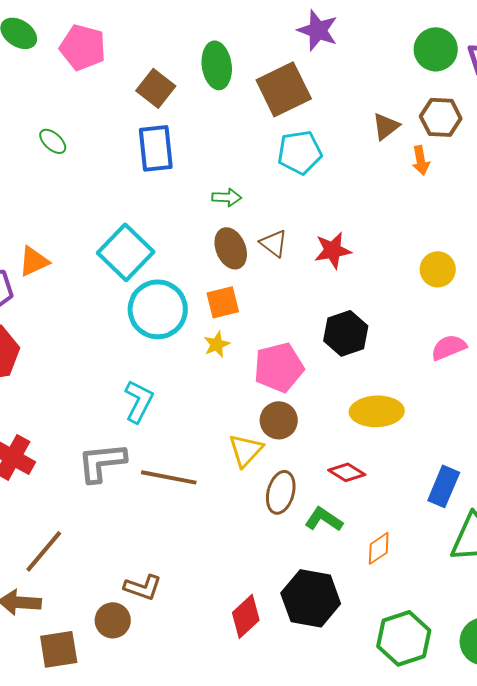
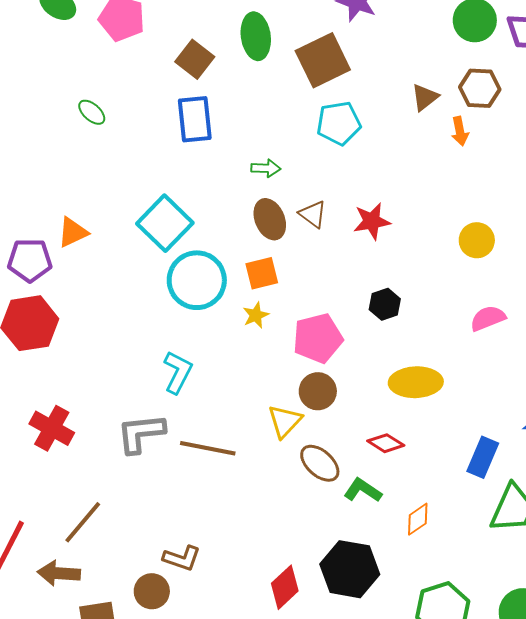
black hexagon: (346, 333) -> (385, 304), size x0.7
brown ellipse: (281, 492) -> (320, 463), turned -63

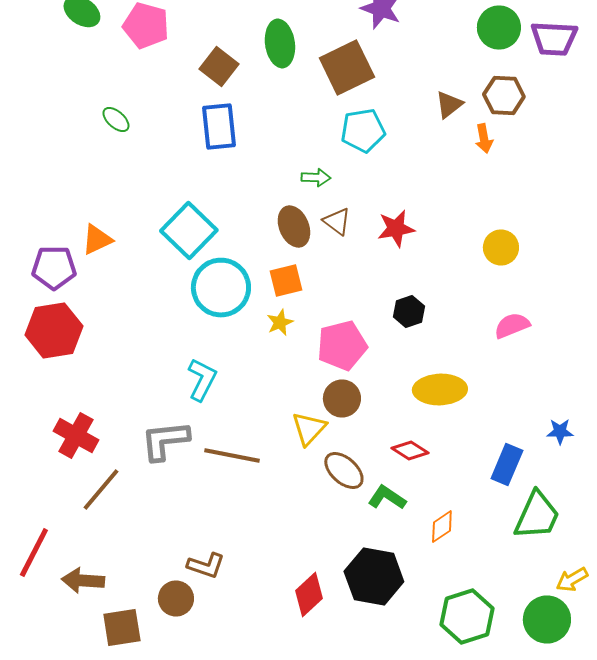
green arrow: (266, 168) -> (316, 178), moved
brown line: (83, 522) -> (101, 490), moved

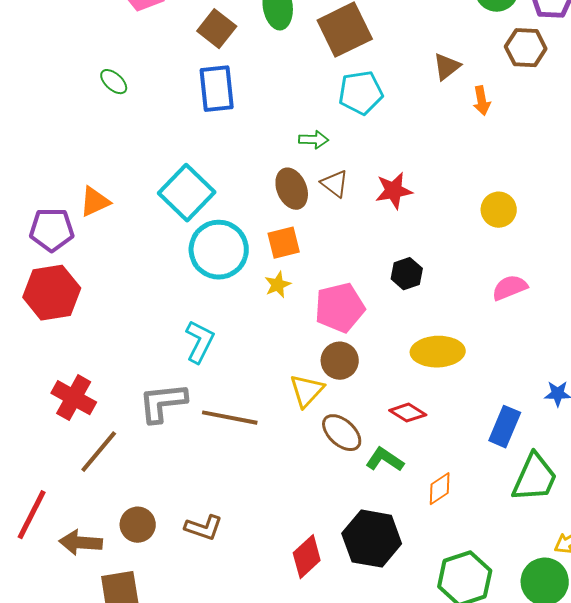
brown hexagon: (504, 96) -> (526, 48), moved
brown circle: (176, 598) -> (138, 525), moved

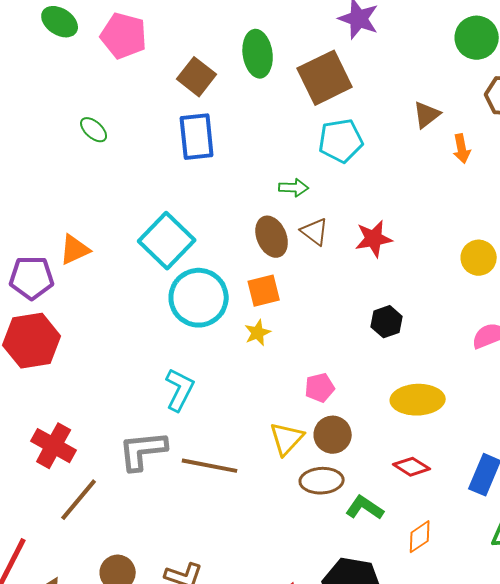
pink pentagon: (340, 308) -> (320, 388), moved, size x0.6
brown circle: (340, 361) -> (333, 435), moved
red diamond: (408, 413) -> (412, 467), moved
brown ellipse: (342, 433) -> (322, 481), turned -45

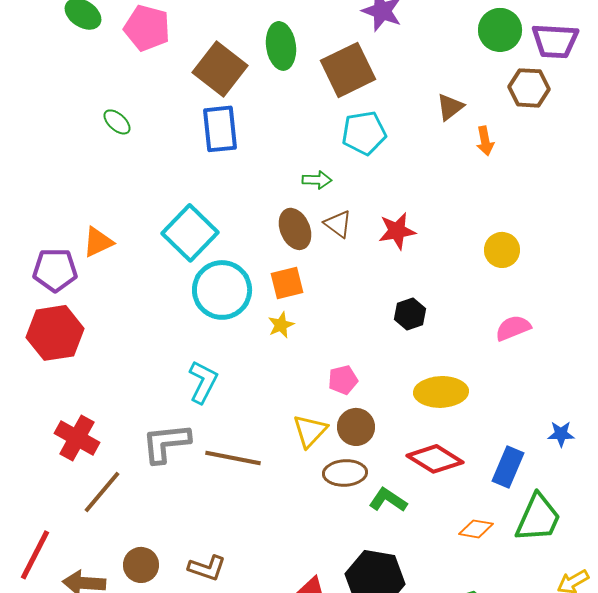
brown square: (197, 77) -> (220, 69), size x1.4
red diamond: (412, 467) -> (435, 459), size x1.5
orange diamond: (420, 537) -> (476, 529), moved, turned 44

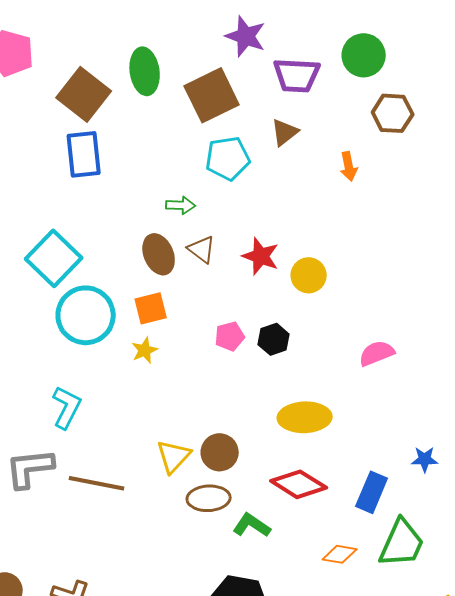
purple trapezoid: (555, 41) -> (297, 75), moved
brown triangle: (450, 107) -> (285, 132), moved
red star: (397, 231) -> (261, 256), turned 30
yellow circle: (502, 250) -> (309, 275), moved
pink pentagon: (343, 380) -> (230, 336), moved

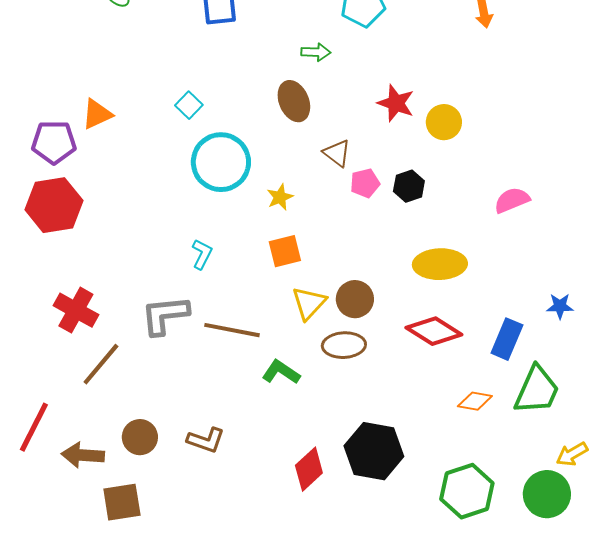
brown triangle: (202, 249) -> (337, 153), moved
cyan square: (54, 258) -> (189, 105), size x0.5
orange square: (151, 308) -> (285, 251), moved
cyan L-shape: (67, 407) -> (202, 254), size x0.7
green L-shape: (252, 525) -> (281, 372), moved

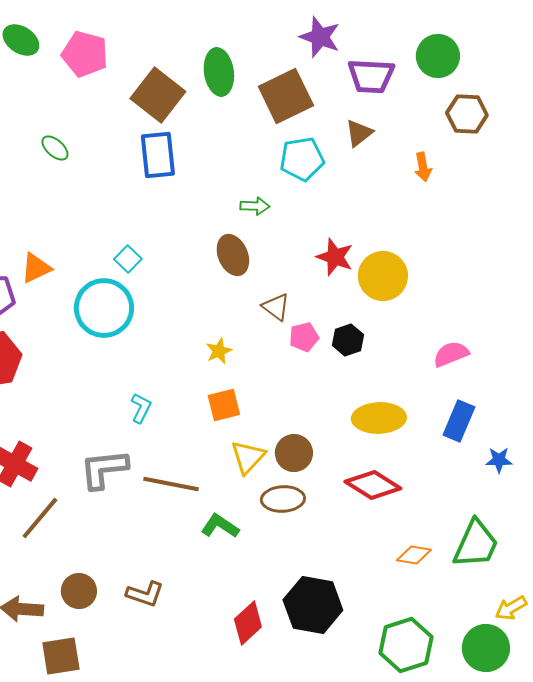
yellow circle: (444, 122) -> (383, 276), size x1.4
cyan circle: (221, 162) -> (104, 308), moved
blue rectangle: (507, 339) -> (459, 421), moved

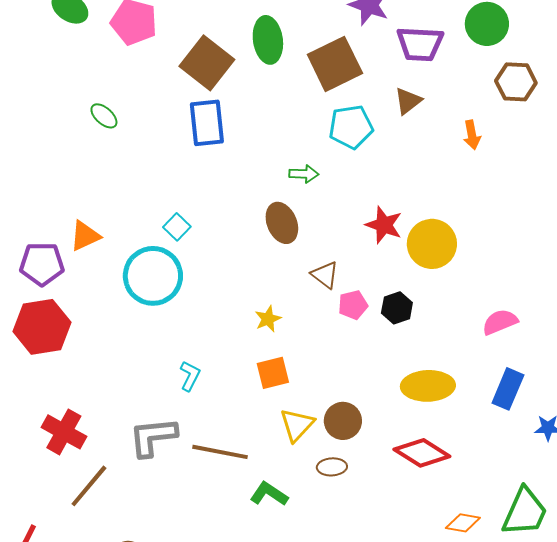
brown ellipse: (283, 499) -> (332, 467), size x0.7

